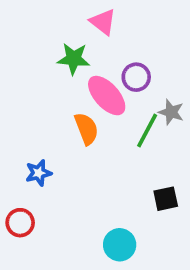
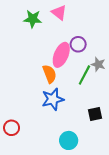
green star: (74, 59) -> (33, 19), moved
pink ellipse: (107, 96) -> (61, 55), turned 65
blue star: (39, 173) -> (53, 99), moved, size x1.5

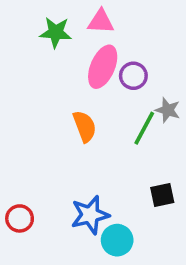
pink triangle: (59, 13) -> (101, 22), turned -35
pink ellipse: (61, 55) -> (103, 67), moved
blue star: (53, 99) -> (90, 215), moved

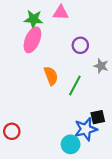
pink ellipse: (103, 67) -> (32, 40), moved
green line: (144, 128) -> (75, 86), moved
blue star: (90, 215) -> (86, 129), moved

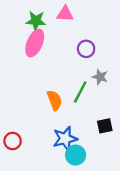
gray star: (101, 66) -> (100, 77), moved
orange semicircle: (51, 76) -> (55, 100), moved
blue star: (86, 129) -> (65, 139), moved

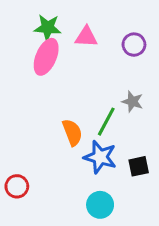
pink triangle: (65, 14) -> (86, 37), moved
purple circle: (86, 49) -> (134, 45), moved
blue star: (65, 139) -> (100, 157), moved, turned 30

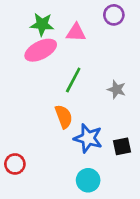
purple circle: (134, 45) -> (114, 15), moved
pink ellipse: (46, 57) -> (41, 50), turned 40
green line: (106, 122) -> (73, 80), moved

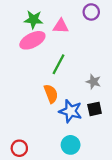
gray star: (117, 89) -> (93, 82), moved
black square: (122, 146) -> (95, 109), moved
red circle: (15, 164) -> (19, 148), moved

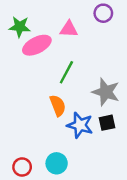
green star: (33, 20) -> (20, 27), moved
gray star: (93, 82) -> (106, 92), size x1.6
cyan circle: (71, 145) -> (57, 163), moved

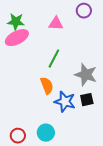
pink ellipse: (37, 45) -> (17, 38), moved

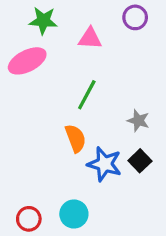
green star: (16, 22) -> (43, 21), moved
gray star: (86, 75) -> (138, 121), size x0.6
black square: (87, 100) -> (140, 161), turned -32

